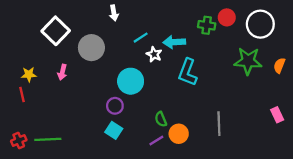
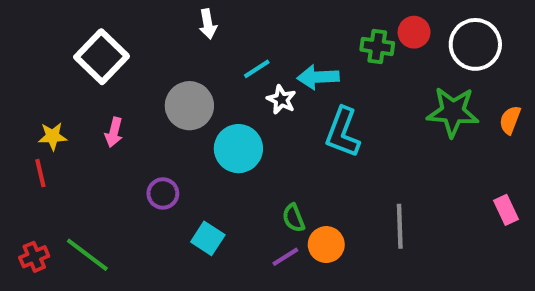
gray circle: (91, 48) -> (189, 106), moved
purple circle: (115, 106) -> (163, 193), moved
green line: (48, 139) -> (87, 255), turned 40

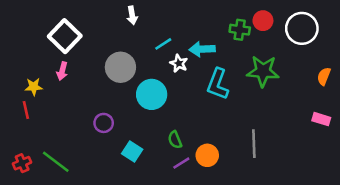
green star: (453, 112) -> (263, 71), moved
pink arrow: (114, 132) -> (62, 71), moved
pink rectangle: (506, 210) -> (321, 119), moved, turned -48
green semicircle: (294, 218) -> (175, 140), moved

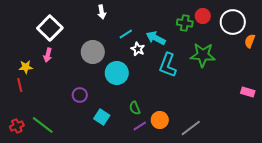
cyan arrow: (202, 49) -> (156, 38), turned 30
orange semicircle: (324, 76) -> (250, 41), moved
gray line: (254, 144) -> (191, 128), moved, turned 55

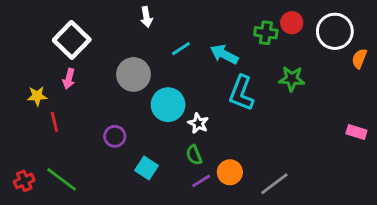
white star: (138, 49) -> (198, 123), moved
green star: (203, 55) -> (292, 79), size x0.7
red line: (20, 85) -> (54, 122), moved

